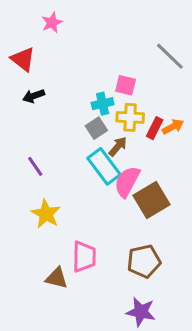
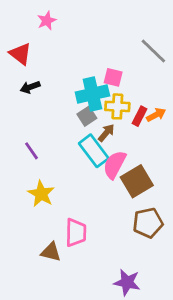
cyan cross: (103, 104) -> (92, 94), size x1.6
brown pentagon: (144, 261) -> (148, 223), moved

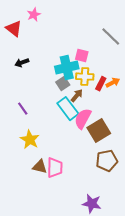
red triangle: (20, 54) -> (14, 29), moved
brown triangle: (51, 252) -> (40, 167), moved

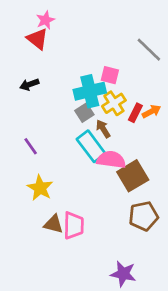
red triangle: (14, 29) -> (37, 39), moved
yellow cross: (85, 77) -> (114, 103), turned -36
brown arrow: (77, 96) -> (103, 129), turned -72
pink semicircle: (83, 119) -> (111, 160), turned 70

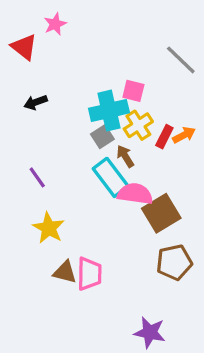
red triangle: (37, 39) -> (24, 47), moved

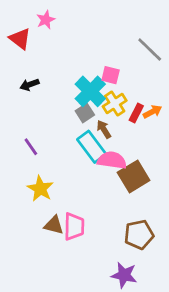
cyan cross: (109, 111) -> (90, 91), turned -32
brown pentagon: (174, 262) -> (139, 235), moved

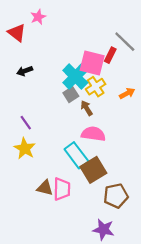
pink square: (111, 75) -> (92, 63), size x1.6
red rectangle: (136, 113) -> (110, 55), moved
cyan rectangle: (92, 147) -> (76, 155), moved
brown square: (134, 176) -> (93, 170), moved
yellow star: (40, 189) -> (25, 149), moved

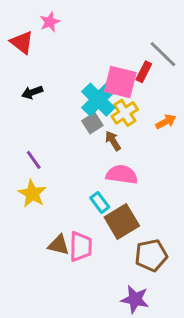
cyan rectangle: (76, 155) -> (100, 202), size x0.6

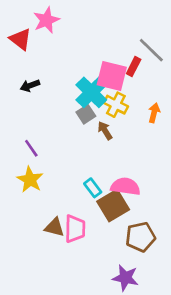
pink star: (50, 22) -> (46, 20), size x1.4
yellow cross: (125, 113) -> (116, 105), turned -30
orange arrow: (166, 122) -> (154, 113), turned -48
pink semicircle: (122, 175) -> (125, 186), moved

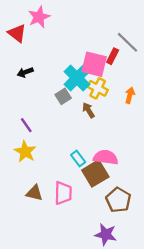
gray square: (86, 114) -> (63, 96), moved
brown triangle: (55, 227) -> (34, 193), moved
brown pentagon: (140, 237) -> (118, 200), turned -30

